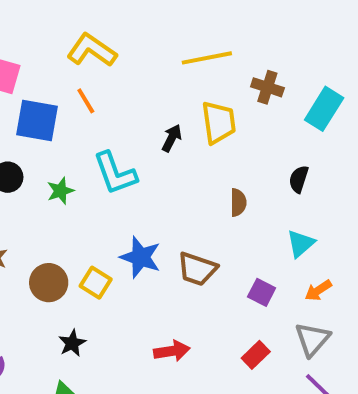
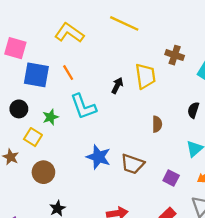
yellow line: (207, 58) -> (124, 23), moved, turned 36
orange line: (86, 101) -> (68, 73), moved
yellow square: (96, 283) -> (33, 137), moved

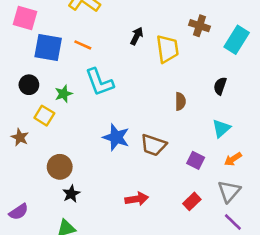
orange line: (68, 73) -> (83, 45), turned -35
black arrow: (117, 85) -> (137, 36), moved
brown circle: (43, 172) -> (60, 167), moved

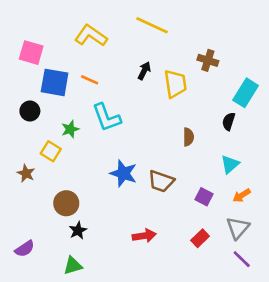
cyan rectangle: (237, 40) -> (246, 93), moved
black circle: (29, 85) -> (30, 111), moved

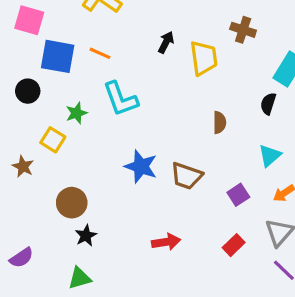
purple square: (204, 197) -> (238, 195), turned 30

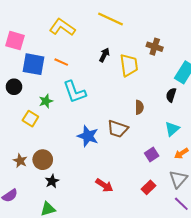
brown star: (23, 166) -> (20, 161), moved
brown trapezoid: (186, 176) -> (118, 129), moved
red arrow: (166, 242) -> (104, 185), turned 42

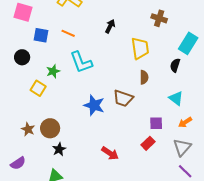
blue square: (33, 64) -> (41, 35), size x0.7
yellow trapezoid: (129, 65) -> (140, 48), moved
cyan triangle: (172, 129) -> (176, 98), turned -42
purple square: (152, 155) -> (156, 123), turned 32
red rectangle: (148, 187) -> (148, 143), moved

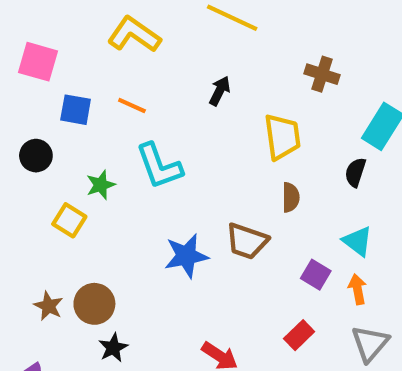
blue star: (94, 105) -> (186, 256), turned -30
orange arrow: (185, 122) -> (357, 289), moved, turned 112
purple square: (156, 123) -> (316, 275), moved, turned 32

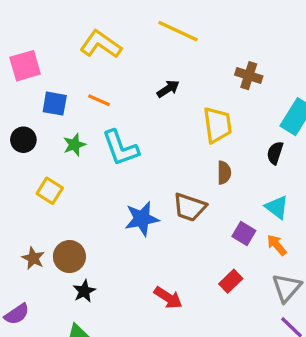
pink square: (38, 62) -> (25, 66), turned -32
black arrow: (220, 91) -> (168, 89), turned 30
green star: (101, 185) -> (74, 145), moved
orange arrow: (357, 289) -> (277, 245), turned -30

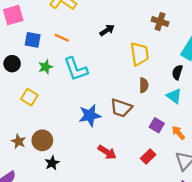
cyan triangle: (277, 207) -> (174, 96), moved
red arrow: (168, 298) -> (107, 152), moved

